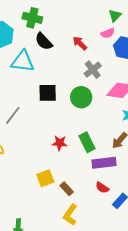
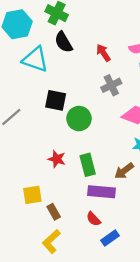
green circle: (81, 97) -> (79, 119), moved

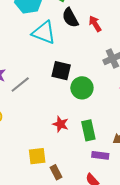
red arrow: (103, 53) -> (95, 24), moved
purple rectangle: (101, 192) -> (100, 155), size x0.7

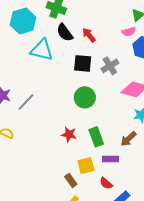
black square: (61, 71) -> (83, 63), moved
yellow square: (37, 156) -> (86, 165), moved

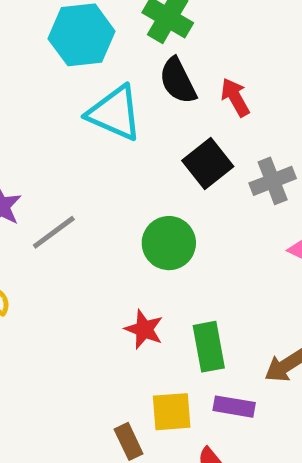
black square: (83, 63) -> (208, 163), turned 36
green circle: (85, 97) -> (169, 243), moved

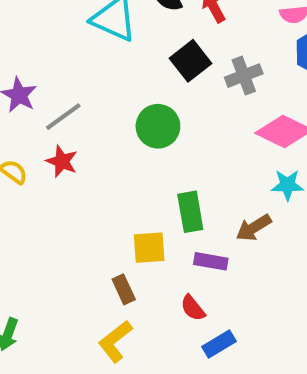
red star: (144, 329) -> (62, 161), moved
yellow square: (172, 412) -> (149, 248), moved

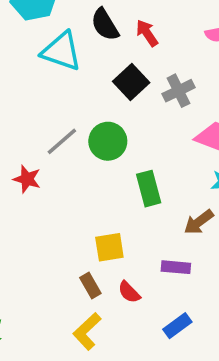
gray line: (63, 117) -> (62, 141), moved
green rectangle: (190, 212) -> (149, 189), moved
purple rectangle: (211, 261) -> (176, 267), moved
red semicircle: (193, 308) -> (129, 292), moved

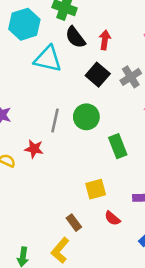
red arrow: (147, 33) -> (105, 40), turned 48
gray line: (62, 141) -> (55, 120), turned -30
brown rectangle: (90, 285) -> (74, 223), moved
yellow L-shape: (87, 331) -> (60, 250), moved

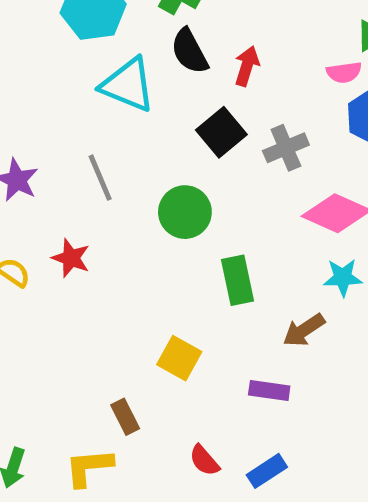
gray line: (55, 120) -> (100, 178), moved, turned -45
yellow square: (96, 189) -> (179, 358), turned 35
red semicircle: (112, 218) -> (204, 460), moved
yellow L-shape: (60, 250) -> (89, 467), turned 35

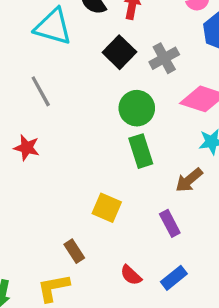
green circle: (185, 212) -> (137, 108), moved
purple rectangle: (269, 391) -> (170, 223), turned 60

